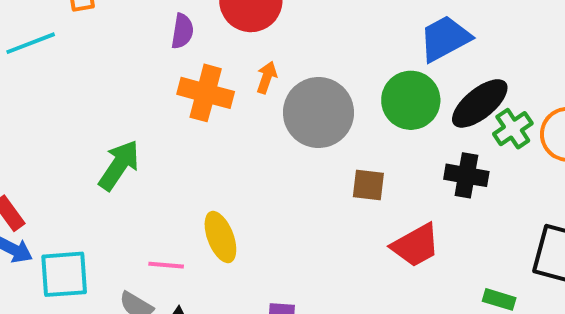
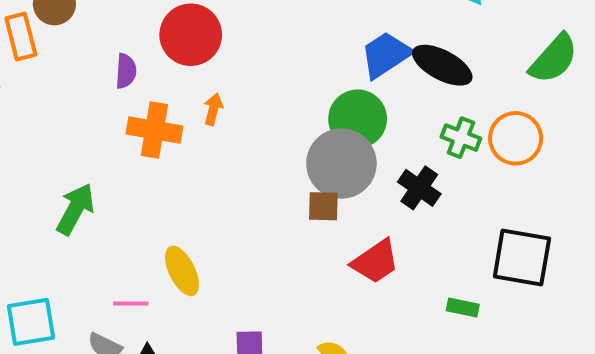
black ellipse: (480, 103) -> (442, 65), moved, turned 72
gray circle: (318, 113) -> (341, 164), moved
green cross: (513, 129) -> (461, 138), turned -30
black cross: (466, 175) -> (419, 188), turned 30

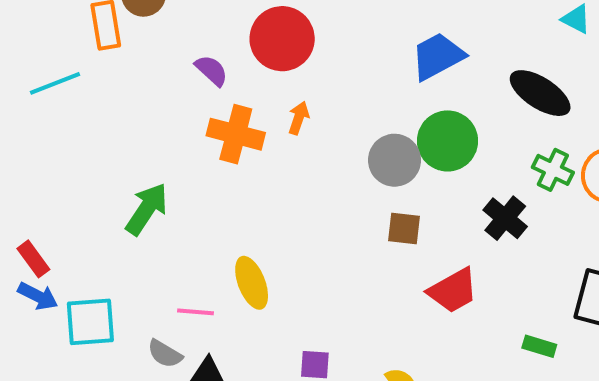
blue trapezoid: (386, 55) -> (438, 56), moved
purple semicircle: (126, 71) -> (211, 70), turned -56
gray circle: (341, 164) -> (395, 160), moved, size x0.7

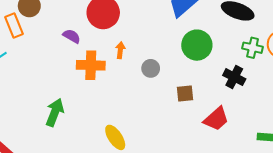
gray circle: (395, 160) -> (151, 68), moved, size x0.7

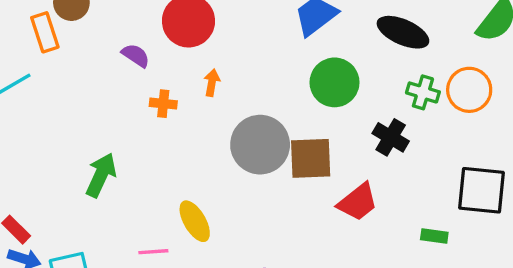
orange cross: (91, 65) -> (163, 104), size x0.6
gray circle: (151, 68) -> (260, 145), moved, size x2.0
brown square: (185, 93) -> (311, 158), size x1.6

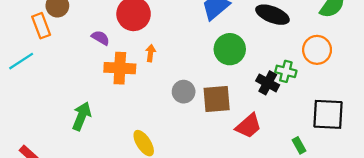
green cross: (423, 92) -> (286, 71), moved
orange cross: (163, 104) -> (120, 68), size x1.8
gray circle: (260, 145) -> (184, 92), size x0.6
green rectangle: (434, 236) -> (299, 145), turned 56

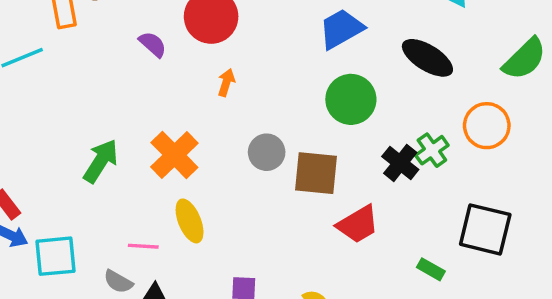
orange cross: (120, 68) -> (174, 155), moved, turned 32
green cross: (286, 71) -> (432, 150), turned 30
green rectangle: (299, 145) -> (431, 269), turned -42

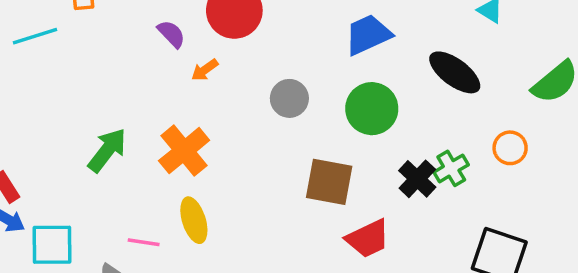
orange arrow: (226, 83) -> (205, 70), moved, turned -148
orange circle: (487, 126) -> (510, 148), size x0.7
gray circle: (267, 152) -> (289, 98), moved

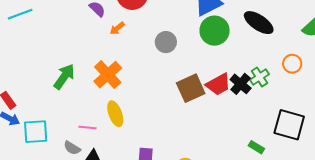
green circle: (372, 109) -> (215, 31), moved
brown square: (329, 182) -> (191, 88), turned -32
red trapezoid: (368, 239) -> (218, 84), moved

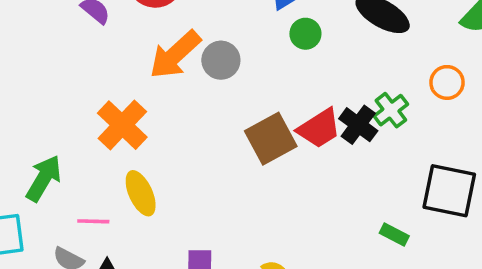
orange arrow: (117, 28) -> (175, 55), moved, size x2.0
green circle: (215, 31) -> (305, 34), size x0.6
green arrow: (64, 77) -> (44, 178), moved

